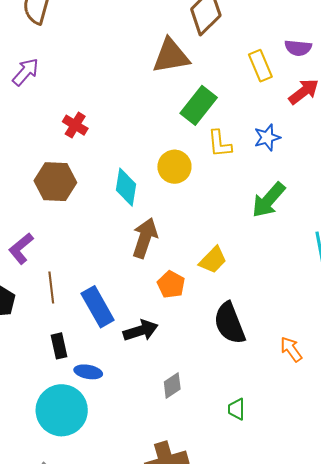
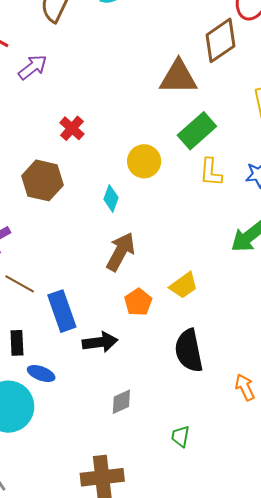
yellow circle: (174, 167) -> (144, 161), moved
cyan diamond: (126, 187) -> (111, 198), size x0.7
brown line: (51, 287) -> (20, 284), turned -64

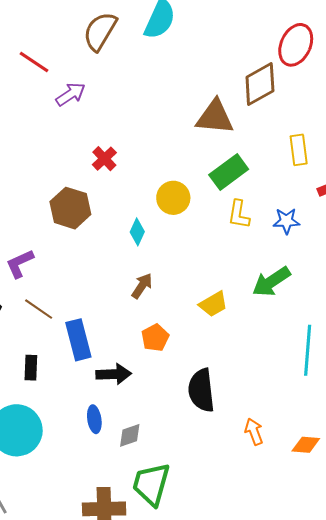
brown arrow: (121, 252) -> (142, 286), size x0.7
yellow trapezoid: (184, 285) -> (213, 304), moved
blue ellipse: (41, 374) -> (94, 419), moved, turned 56
green trapezoid: (180, 436) -> (151, 484), moved, size x2.0

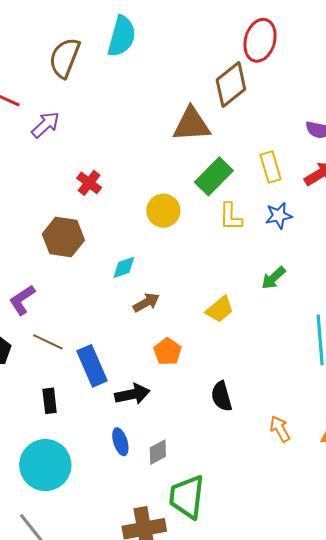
yellow rectangle: (299, 150) -> (271, 167), moved
cyan diamond: (137, 232) -> (124, 267), moved, turned 56
green arrow: (271, 282) -> (273, 278), size x0.7
brown arrow: (142, 286) -> (146, 302), turned 36
black semicircle: (201, 390) -> (222, 396), size x0.7

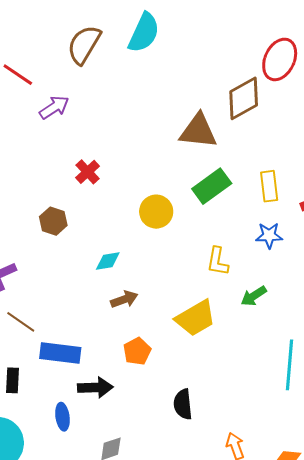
yellow L-shape: (231, 217) -> (218, 261), moved
brown hexagon: (63, 237) -> (53, 221), size x0.7
yellow trapezoid: (220, 309) -> (195, 318), size x1.4
blue rectangle: (92, 366) -> (60, 353), turned -69
blue ellipse: (120, 442) -> (62, 417), moved

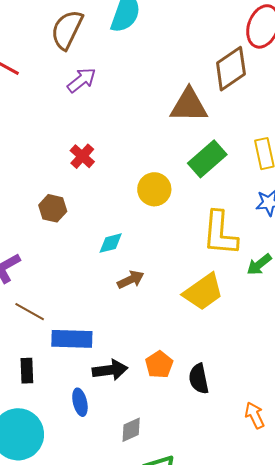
purple arrow: (54, 107) -> (82, 80), moved
yellow L-shape: (218, 261) -> (220, 233), size x1.6
orange pentagon: (137, 351) -> (159, 365), moved

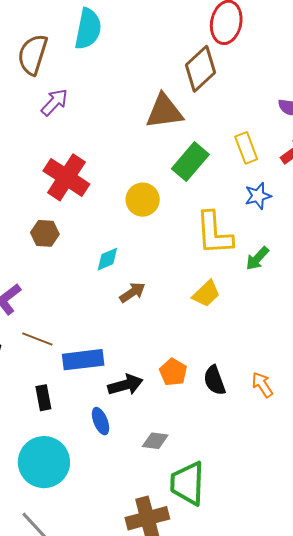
red cross: (82, 156) -> (66, 177), size x1.8
yellow trapezoid: (203, 292) -> (206, 294), size x0.7
orange arrow: (255, 415) -> (262, 385), moved
gray diamond: (131, 430) -> (155, 441), turned 40

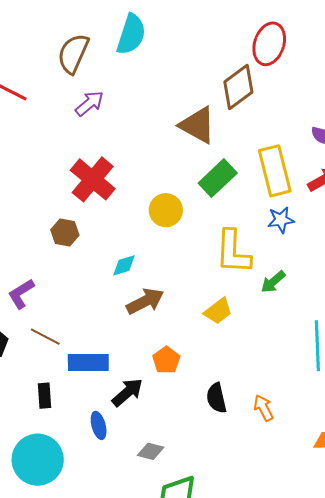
brown triangle: (164, 111) -> (198, 125), turned 30
yellow rectangle: (246, 148) -> (275, 171), size x1.6
brown arrow: (132, 292) -> (145, 301), size x1.4
orange pentagon: (173, 372) -> (166, 360), moved
black arrow: (125, 385) -> (127, 392), turned -32

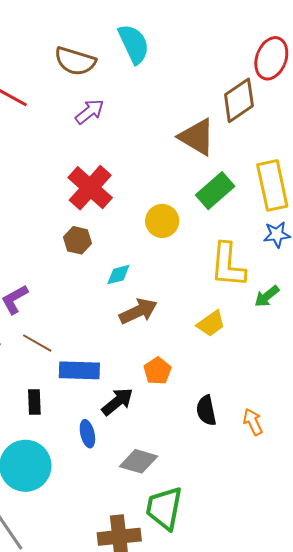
cyan semicircle: (131, 34) -> (134, 44), turned -45
brown semicircle: (73, 54) -> (75, 61), turned -99
brown hexagon: (65, 233) -> (77, 240), moved
gray diamond: (151, 451) -> (139, 461), size x1.4

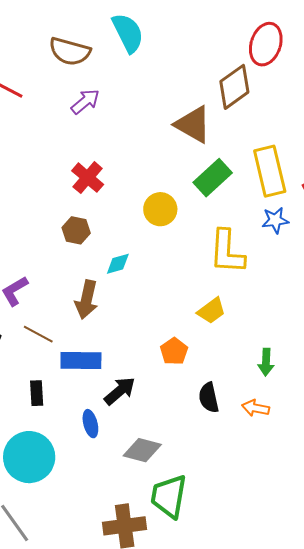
red cross: (90, 188) -> (88, 178), size x0.7
green arrow: (267, 296) -> (266, 362), moved, turned -48
brown arrow: (138, 311) -> (87, 300), moved, turned 129
orange pentagon: (157, 371) -> (174, 351), moved
orange arrow: (253, 422) -> (256, 408), turned -52

